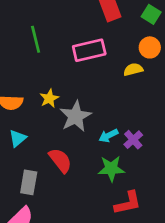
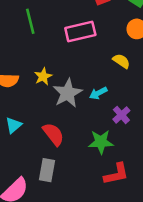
yellow semicircle: (133, 70) -> (121, 61), moved, turned 48
cyan arrow: (108, 136) -> (98, 93), moved
cyan triangle: (18, 138) -> (14, 125), moved
gray rectangle: (29, 182) -> (47, 170), moved

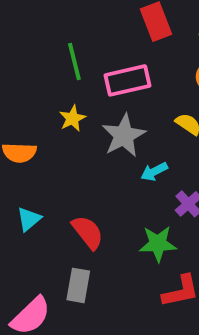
green line: (30, 21) -> (74, 61), moved
yellow star: (43, 76) -> (72, 118), moved
gray star: (67, 93) -> (124, 136), moved

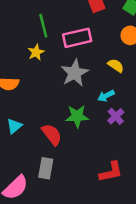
yellow star: (72, 118) -> (36, 52), moved
cyan arrow: (154, 172) -> (106, 96), moved
green star: (158, 244) -> (77, 116), moved

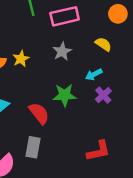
yellow star: (36, 52) -> (21, 59), moved
gray star: (75, 73) -> (62, 51), size x0.7

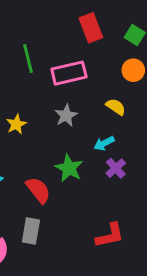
green star: (65, 95) -> (69, 168), turned 30

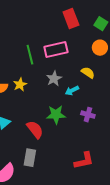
green line: (28, 58) -> (30, 55), moved
cyan arrow: (104, 143) -> (72, 91), moved
green star: (69, 168) -> (56, 115), turned -30
purple cross: (116, 168) -> (88, 115), turned -32

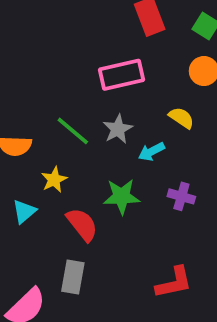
green line: (30, 55) -> (73, 131), moved, turned -36
yellow star: (20, 85) -> (54, 180), moved

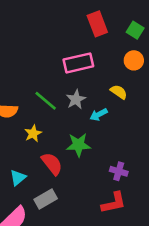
purple cross: (181, 196) -> (119, 171), moved
cyan triangle: (24, 211) -> (18, 178), moved
gray rectangle: (73, 277) -> (46, 199), turned 50

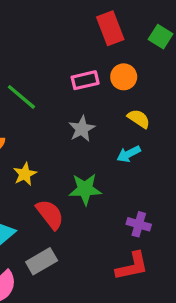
orange circle: (134, 60) -> (124, 77), moved
pink rectangle: (78, 63) -> (85, 80), size x0.7
green line: (46, 101) -> (21, 97), moved
cyan arrow: (99, 115) -> (129, 154), moved

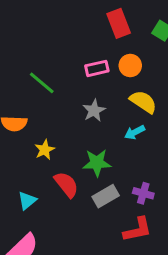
yellow semicircle: (139, 119) -> (143, 102), size x1.4
gray rectangle: (42, 261) -> (106, 196), moved

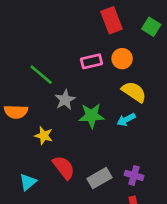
gray star: (94, 111) -> (65, 100), moved
yellow star: (45, 150) -> (44, 136), turned -30
green star: (97, 163) -> (92, 116), moved

